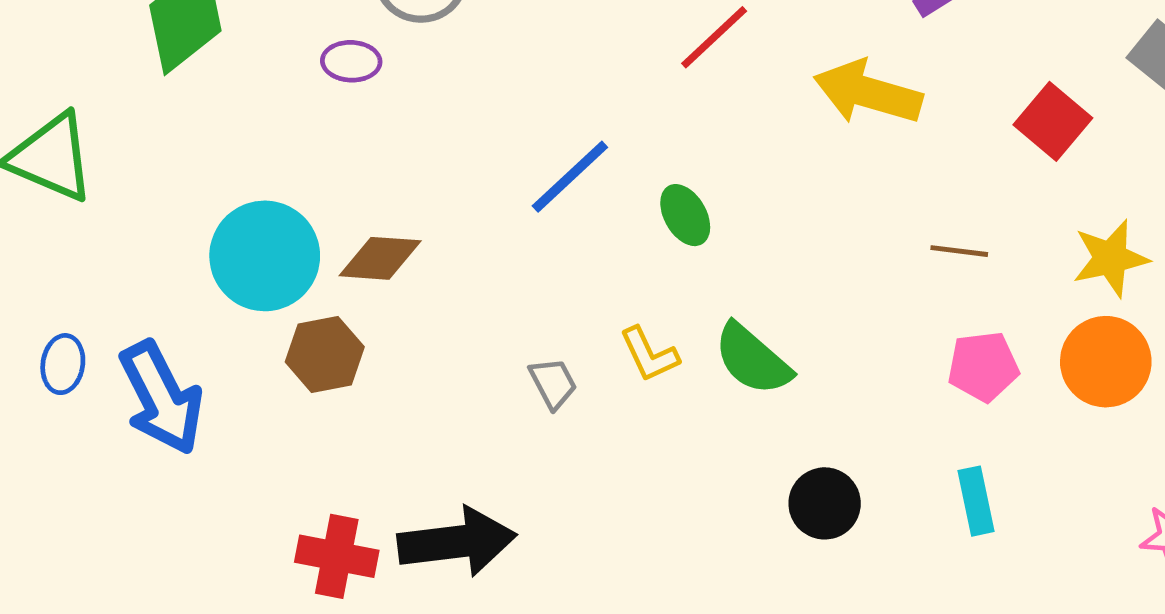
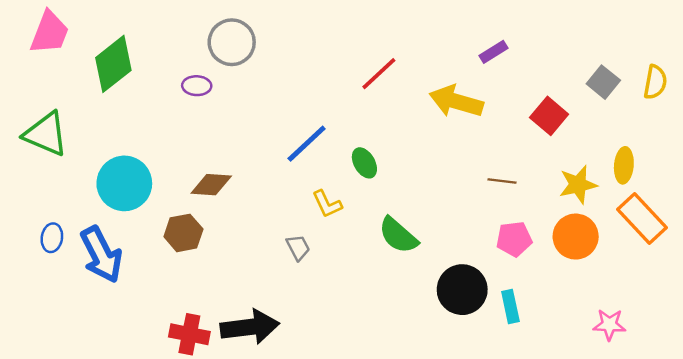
cyan circle: (265, 256) -> (124, 183), moved
yellow L-shape: (649, 354) -> (327, 204), moved
black circle: (825, 503) -> (462, 290), moved, size x1.4

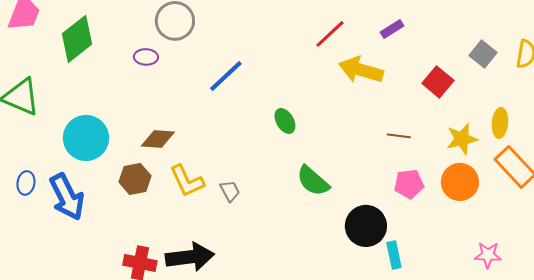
red line: (379, 74) -> (330, 34), moved
blue line: (307, 144) -> (226, 76), moved
yellow L-shape: (327, 204) -> (187, 181), moved, size x1.4
cyan rectangle: (510, 307) -> (394, 255), moved

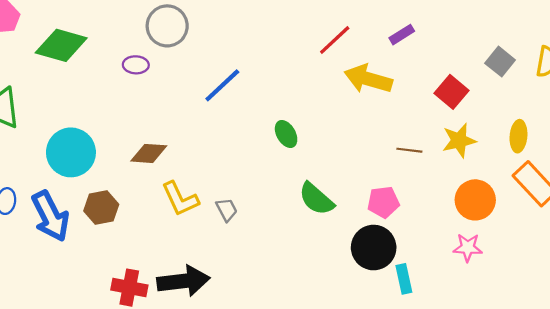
green diamond: (77, 39) -> (61, 45), turned 54
yellow star: (462, 139) -> (459, 141), moved
brown hexagon: (135, 179) -> (101, 208), moved
pink pentagon: (409, 184) -> (383, 202), moved
pink star: (488, 255) -> (468, 248), moved

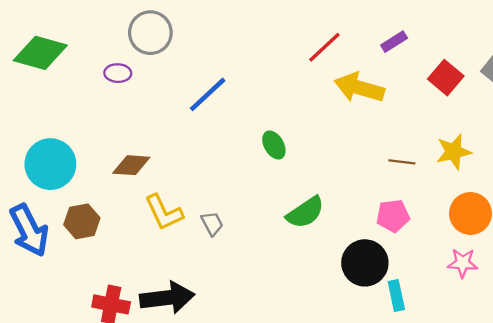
red square: (451, 92) -> (446, 78), moved
green semicircle: (316, 199) -> (305, 212), turned -75
pink pentagon: (383, 202) -> (393, 216), moved

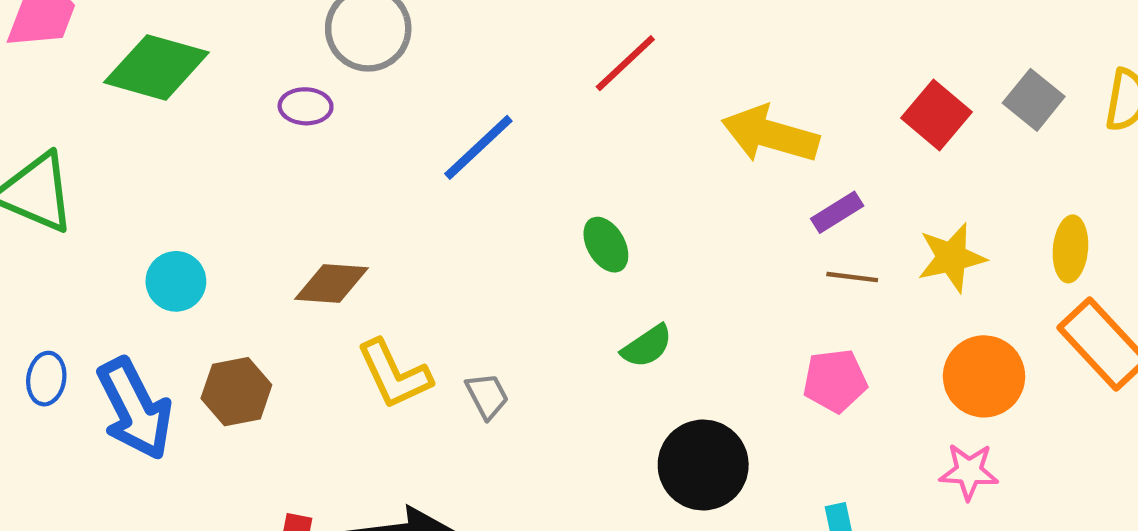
purple rectangle: (394, 42) -> (837, 212), moved
red line: (324, 47) -> (625, 63), moved
cyan circle: (50, 164) -> (176, 281), size x0.6
green semicircle: (305, 212) -> (647, 346), moved, size x0.7
black circle: (365, 263) -> (703, 465), moved

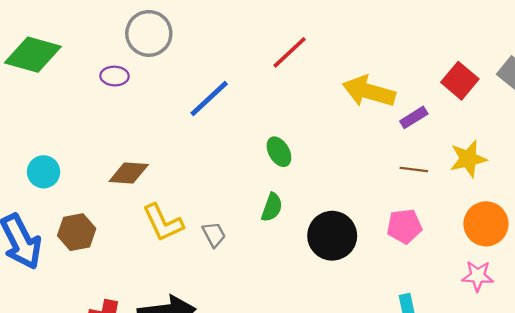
purple rectangle: (837, 212) -> (414, 117), moved
green semicircle: (647, 346) -> (272, 207), moved, turned -36
black circle: (703, 465) -> (332, 236), moved

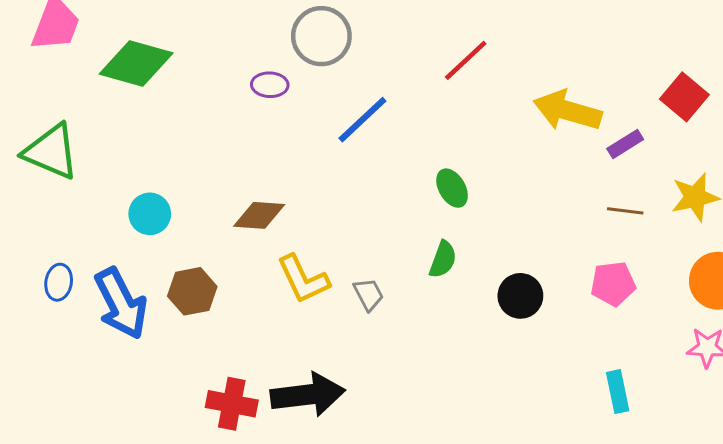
gray circle: (149, 33) -> (321, 36), moved
purple ellipse: (115, 76) -> (270, 85), moved
black circle: (332, 236) -> (520, 296), size x0.7

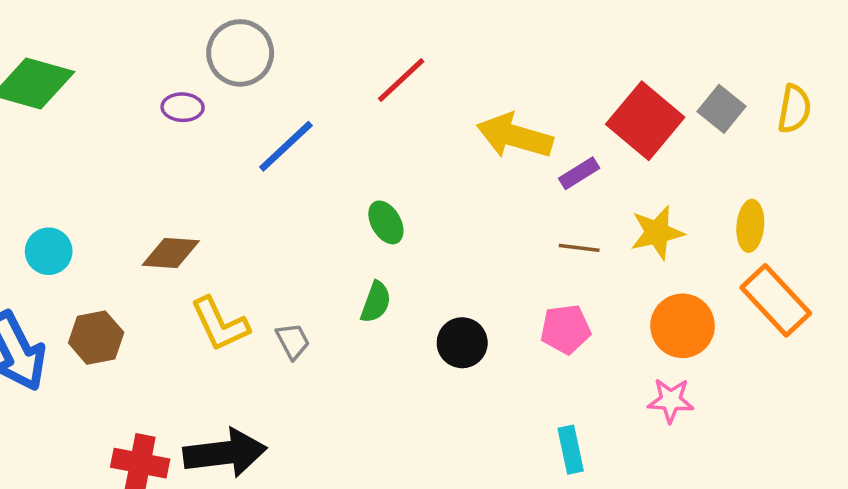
red square: (684, 97) -> (645, 121), size x1.4

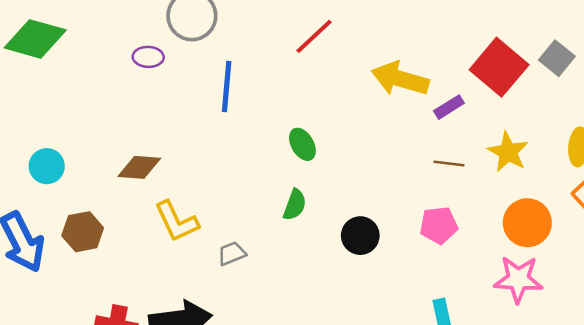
blue line: (286, 146) -> (227, 86), turned -42
yellow star: (657, 233) -> (508, 152), turned -30
gray trapezoid: (293, 341) -> (232, 254), moved, turned -84
pink star: (671, 400) -> (518, 279), size x1.4

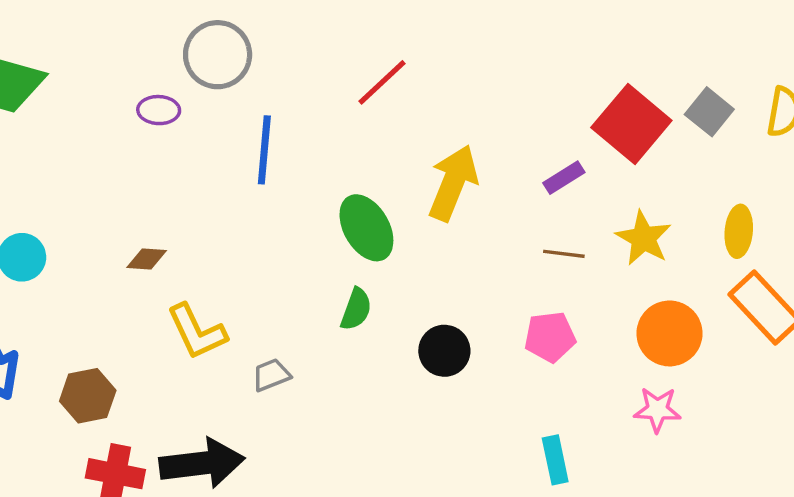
yellow arrow: (400, 79) -> (453, 183), moved, turned 96
green ellipse: (302, 144) -> (366, 228), size x1.5
brown diamond: (139, 167) -> (147, 259), size x0.7
brown hexagon: (83, 232) -> (88, 396), moved
pink star: (518, 279) -> (657, 410), size x0.7

